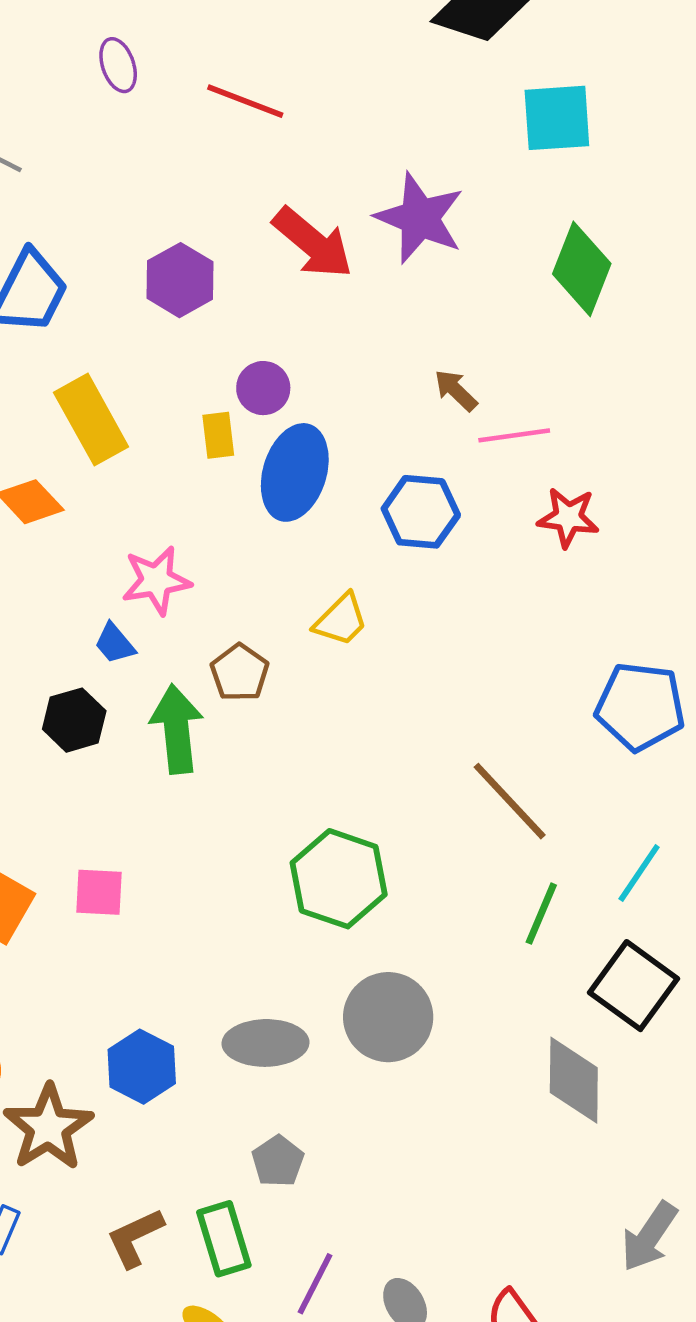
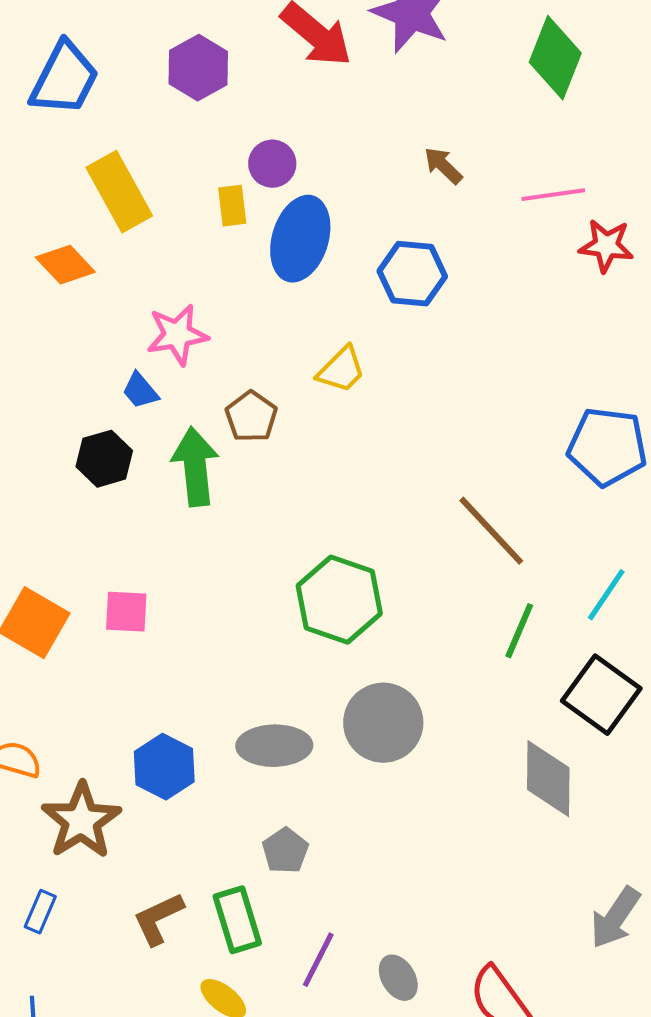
pink line: (514, 435) -> (553, 195), moved
red star: (568, 517) -> (606, 246), moved

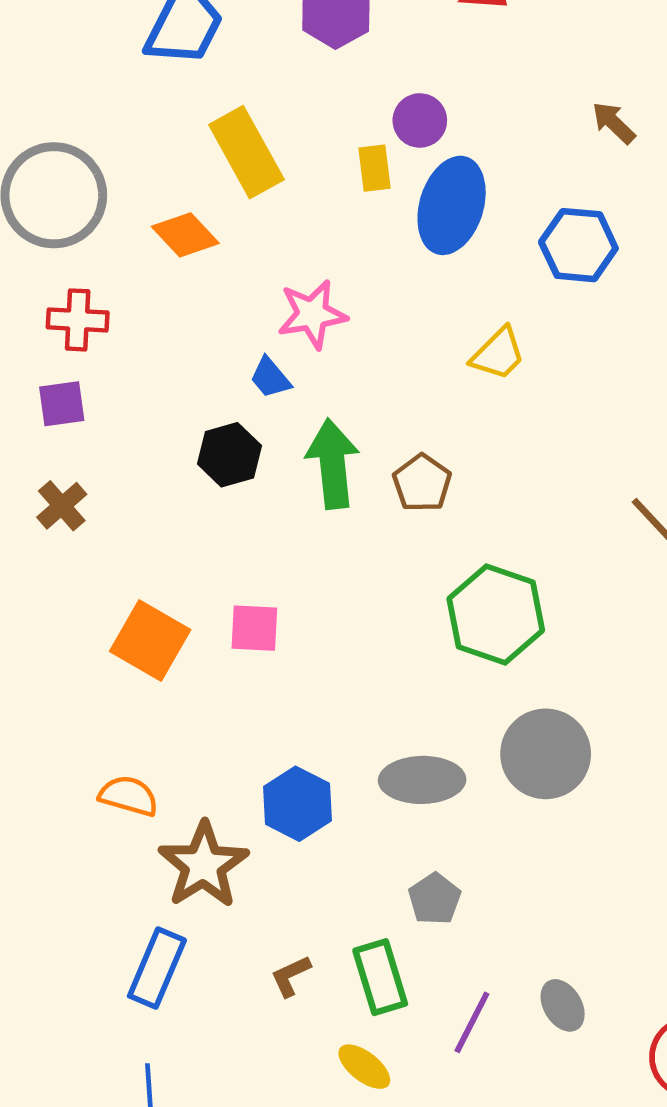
brown pentagon: (251, 417) -> (422, 483), moved
blue rectangle: (40, 912) -> (157, 968), size x1.6
brown L-shape: (158, 919) -> (291, 976), size x0.7
gray ellipse: (398, 978) -> (563, 1005), moved

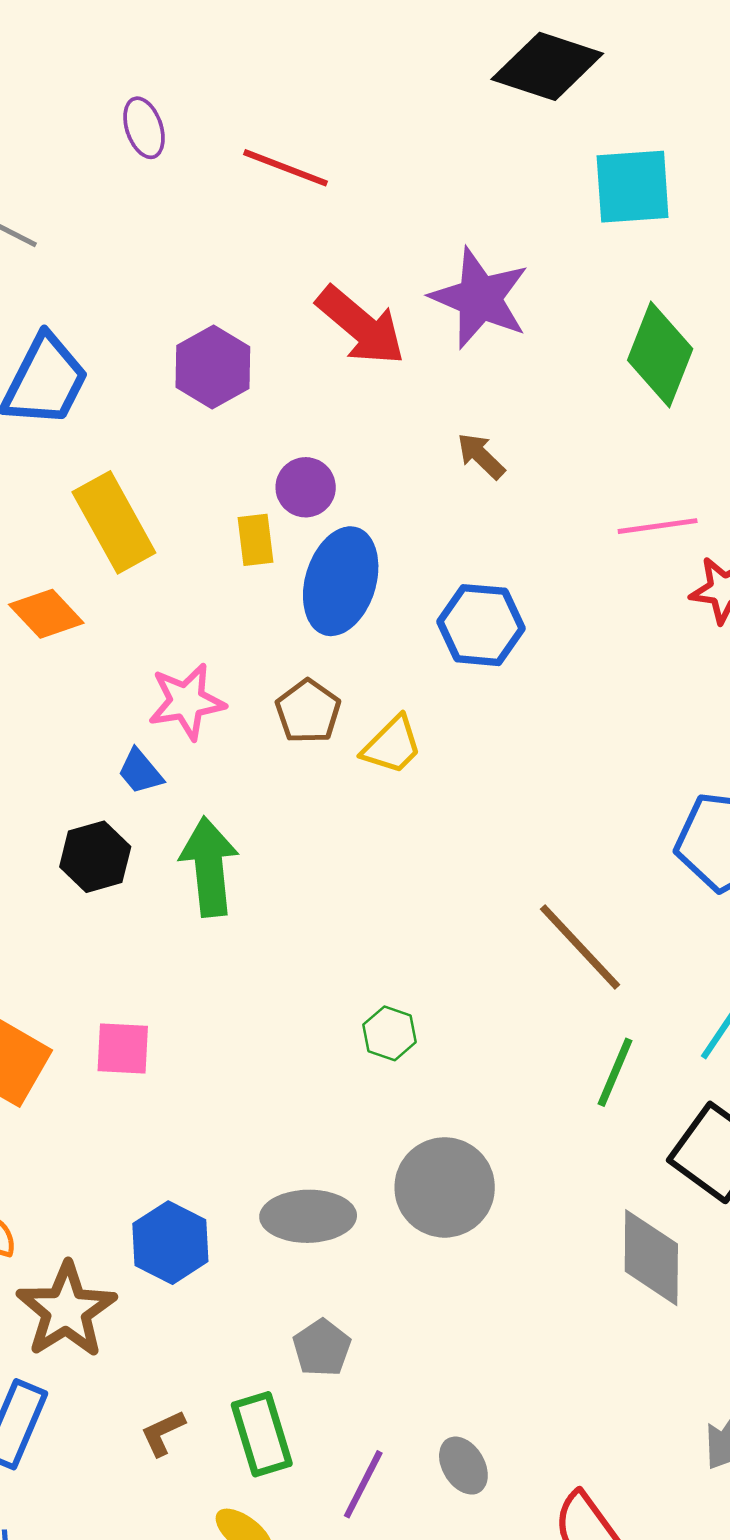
brown arrow: (614, 123) -> (481, 456), moved
brown pentagon: (422, 483) -> (308, 711), moved
green hexagon: (496, 615) -> (390, 1033), size x0.5

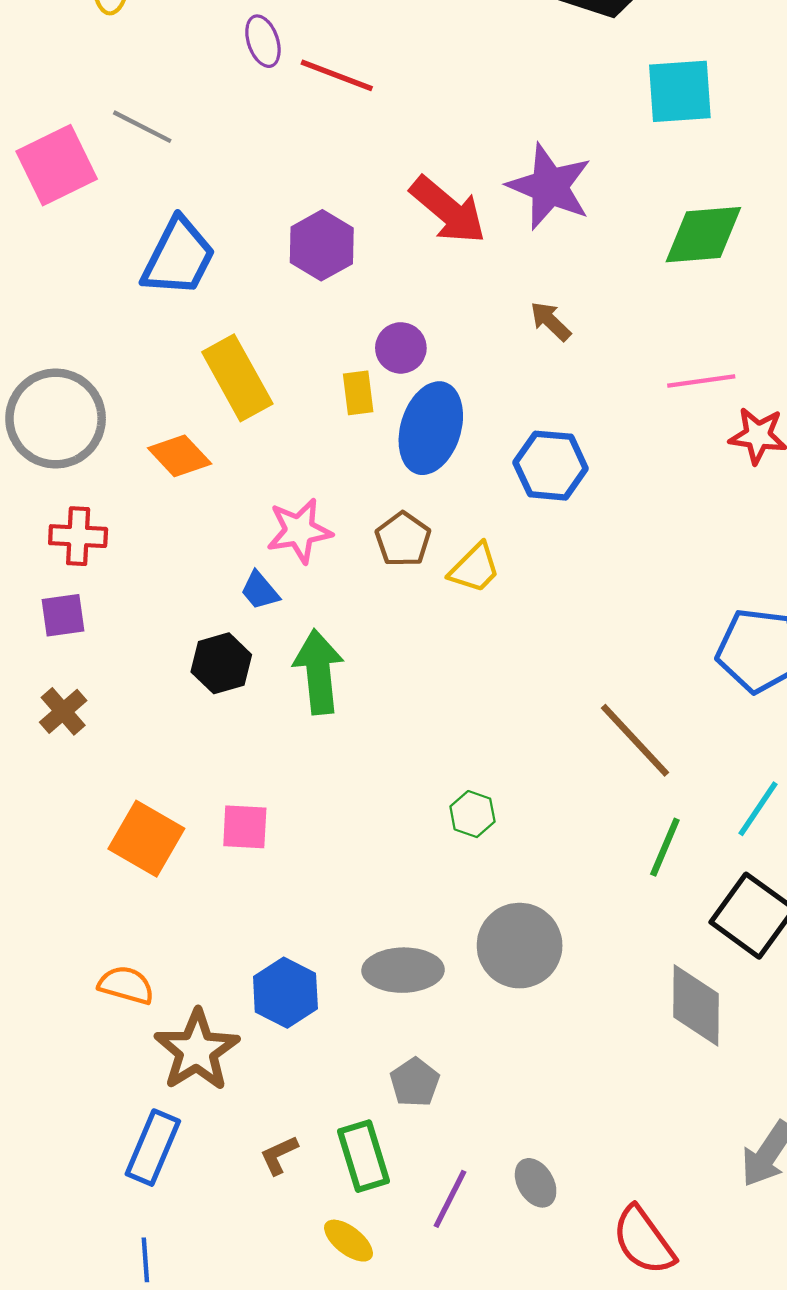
red line: (286, 168) -> (337, 75), moved
green diamond: (660, 354) -> (703, 235), turned 64

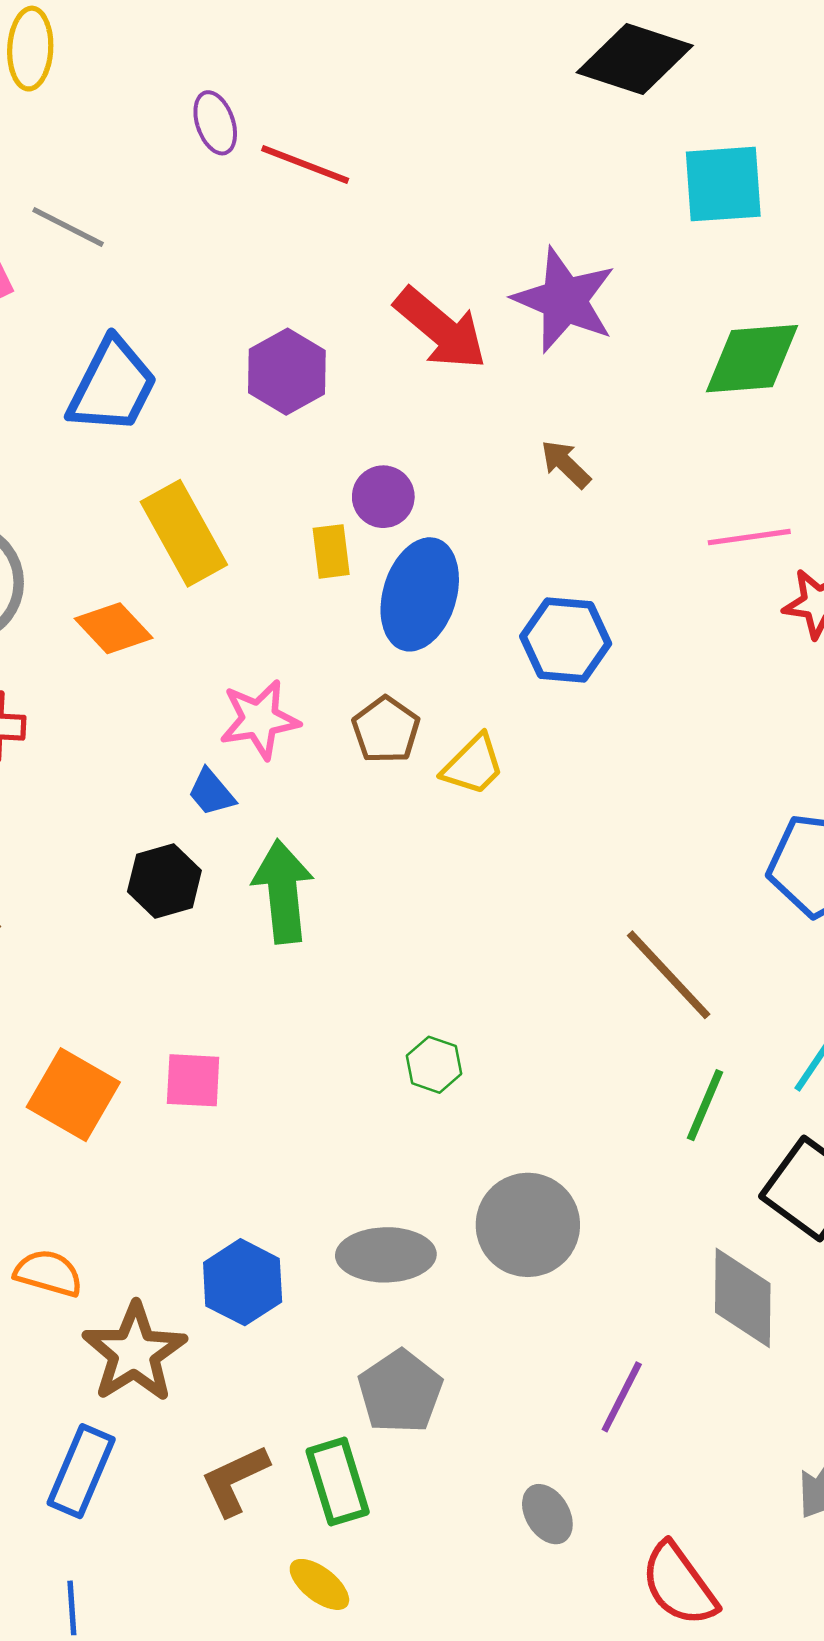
green hexagon: (472, 814) -> (434, 1065), moved
gray pentagon: (415, 1082) -> (400, 1392), size x1.4
brown L-shape: (279, 1155) -> (235, 1480), size x1.5
purple line: (450, 1199) -> (622, 1397), moved

